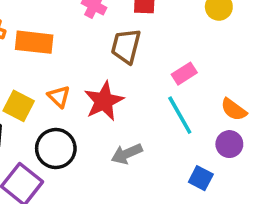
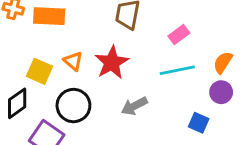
orange semicircle: (234, 109) -> (223, 62), turned 90
cyan line: (180, 115) -> (177, 70), turned -68

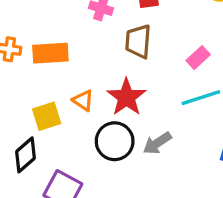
yellow square: (39, 71) -> (47, 116), turned -35
black circle: (73, 106) -> (115, 141), moved

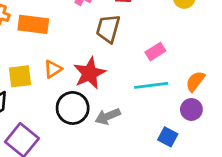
orange triangle: (83, 100) -> (53, 69), turned 42

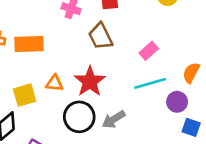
brown trapezoid: (108, 29) -> (100, 36), turned -32
orange triangle: (53, 69) -> (54, 83), turned 48
purple circle: (191, 109) -> (177, 102), moved
blue square: (168, 137) -> (191, 127), moved

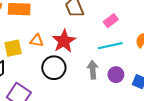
purple circle: (177, 102) -> (116, 75), moved
gray arrow: (114, 119) -> (93, 70), moved, turned 114

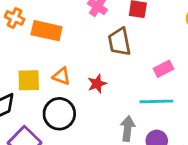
red star: (64, 41) -> (97, 84), size x0.6
black circle: (54, 68) -> (59, 114), moved

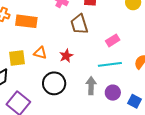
black circle: (59, 114) -> (54, 83), moved

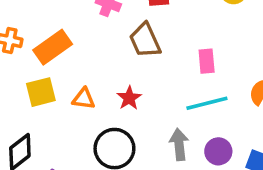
orange rectangle: (26, 21) -> (53, 47), turned -35
pink rectangle: (113, 40) -> (207, 61), turned -56
yellow square: (17, 58) -> (41, 92), moved

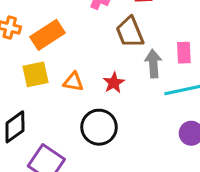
gray arrow: (179, 144) -> (153, 64), moved

